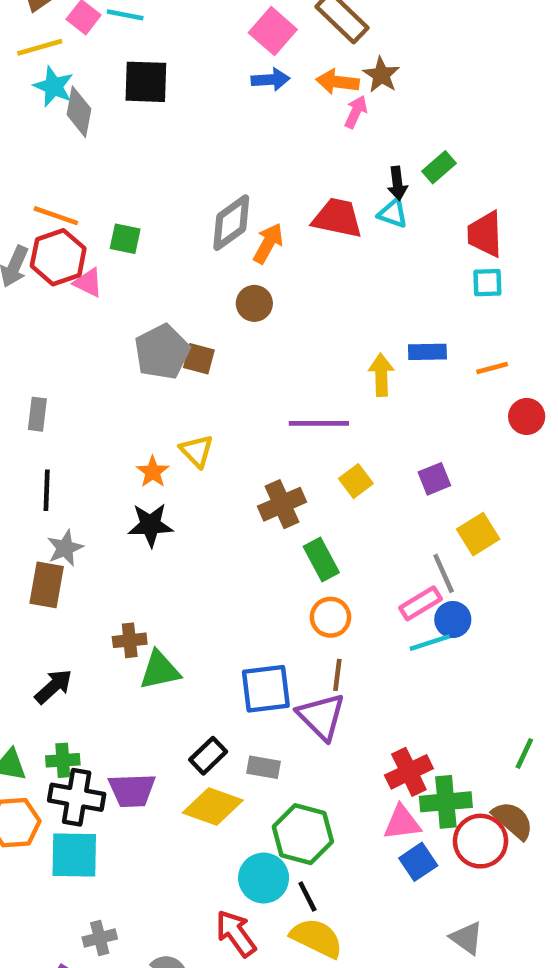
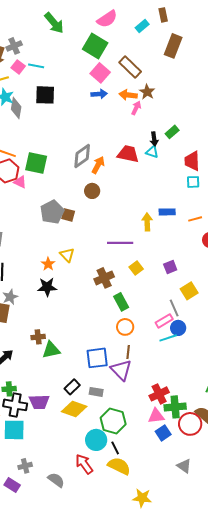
green square: (125, 239) -> (36, 163), size x1.6

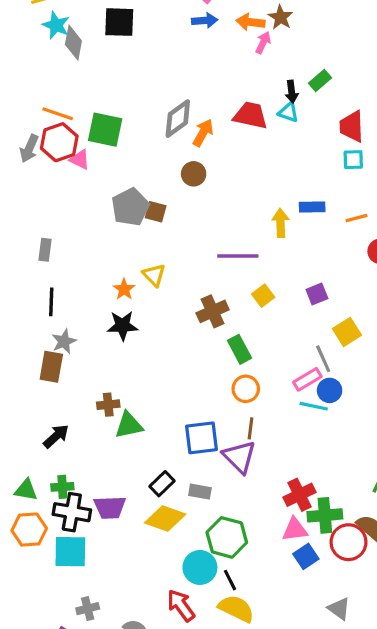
cyan line: (168, 338) -> (314, 406), turned 30

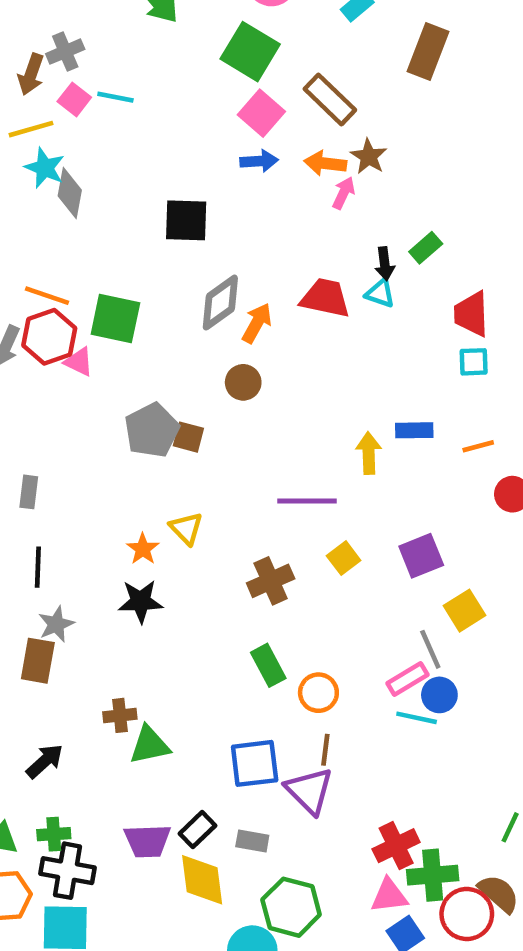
black square: (119, 22) -> (186, 220), moved
purple square: (317, 294) -> (421, 556), size x1.4
green rectangle: (239, 349) -> (268, 665), moved
purple trapezoid: (110, 507) -> (147, 841), moved
yellow diamond: (165, 518) -> (202, 880), turned 63

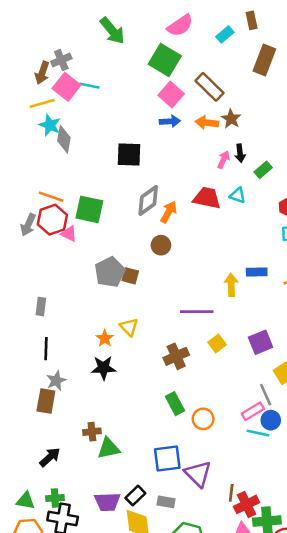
pink square: (74, 99) -> (66, 87), size x1.5
pink arrow: (344, 193) -> (223, 160), moved
black arrow: (385, 264) -> (240, 153), moved
brown line: (325, 750) -> (231, 493), moved

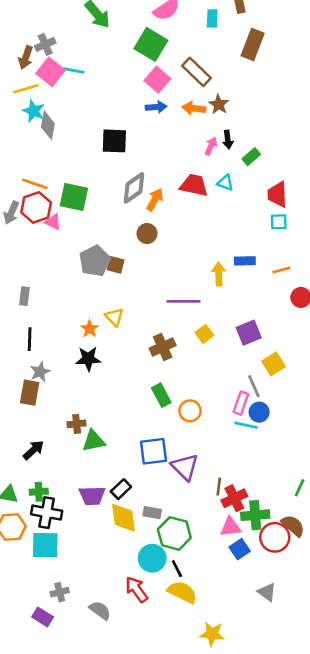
cyan rectangle: (225, 34) -> (212, 18), turned -48
pink rectangle: (253, 411) -> (241, 403), turned -40
gray rectangle: (166, 502) -> (152, 513), moved

